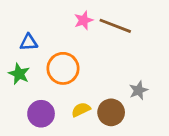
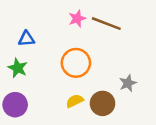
orange circle: (63, 68) -> (76, 63), moved
purple circle: (41, 114) -> (15, 105), moved

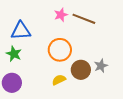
blue triangle: (27, 39) -> (21, 31), size x1.5
brown circle: (103, 103) -> (81, 70), moved

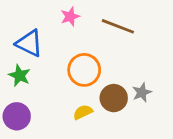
pink star: (61, 15) -> (70, 16), moved
blue triangle: (21, 31) -> (29, 43), turned 30

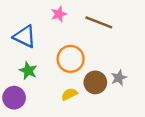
green star: (19, 76) -> (28, 71), moved

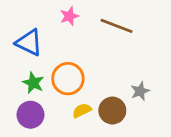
orange circle: (71, 59) -> (68, 79), moved
brown circle: (95, 82) -> (112, 111), moved
purple circle: (14, 98) -> (30, 115), moved

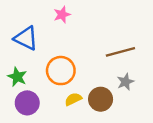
brown line: (117, 26) -> (120, 52), moved, turned -36
green star: (33, 83) -> (17, 77), moved

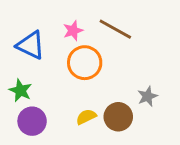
pink star: (62, 15) -> (73, 31), moved
brown line: (120, 52) -> (115, 29), moved, turned 44
orange circle: (61, 71) -> (85, 63), moved

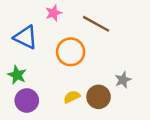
pink star: (73, 31) -> (54, 13), moved

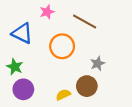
gray star: (123, 80) -> (98, 63), moved
yellow semicircle: (72, 97) -> (63, 95), moved

